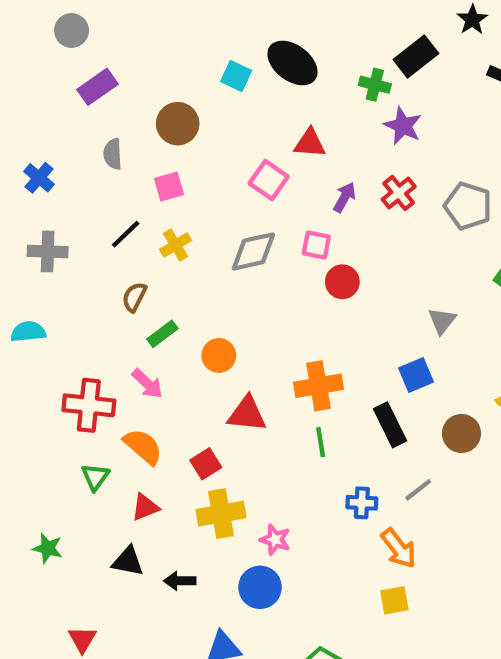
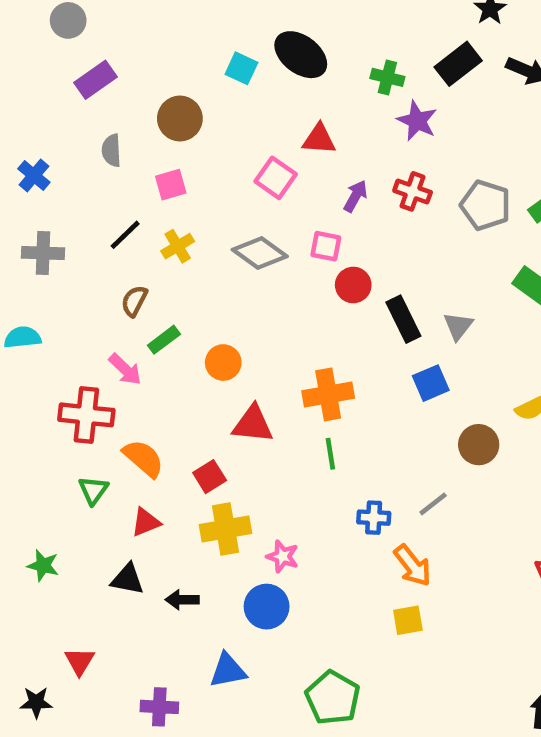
black rectangle: (416, 56) -> (458, 64), moved
red cross: (399, 193) -> (413, 191), turned -32
gray diamond: (253, 251) -> (260, 253), turned 48
pink arrow: (147, 384) -> (125, 369), moved
black rectangle: (390, 425) -> (403, 319), moved

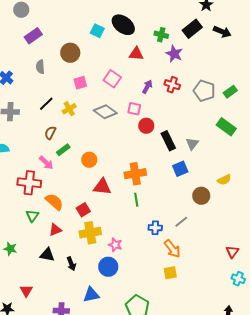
red triangle: (319, 139) -> (136, 54), moved
pink square: (171, 185) -> (80, 83), moved
black arrow: (182, 600) -> (71, 264), turned -112

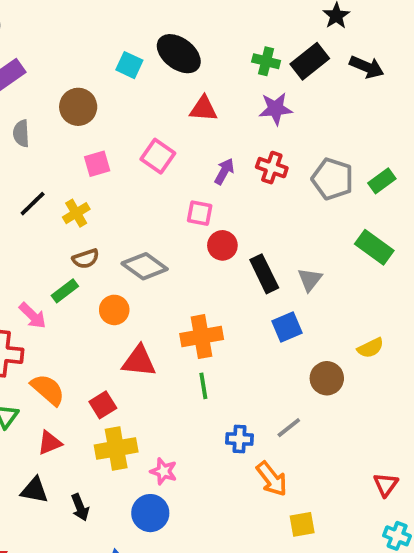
green cross: (161, 35) -> (266, 61), moved
purple star: (174, 54) -> (276, 109), turned -30
gray diamond: (105, 112) -> (145, 266), moved
brown semicircle: (50, 133) -> (86, 259), moved, turned -136
yellow square: (170, 273) -> (302, 524), moved

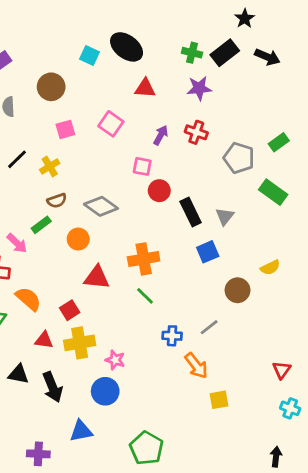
gray pentagon: (333, 179) -> (239, 158), moved
green line: (203, 386) -> (145, 296), turned -36
red triangle: (50, 443) -> (44, 340), moved, turned 30
black arrow: (80, 507) -> (53, 387), size x1.5

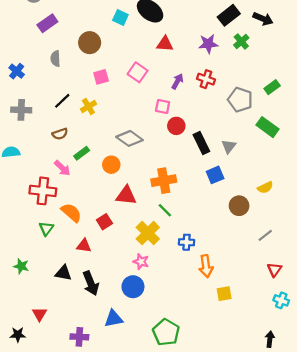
green cross: (192, 53) -> (241, 41), moved, turned 35
brown semicircle: (57, 201) -> (60, 134), moved
gray line: (209, 327) -> (265, 235), moved
yellow cross: (80, 343) -> (148, 233), moved, turned -35
orange arrow: (196, 366) -> (206, 266), turned 30

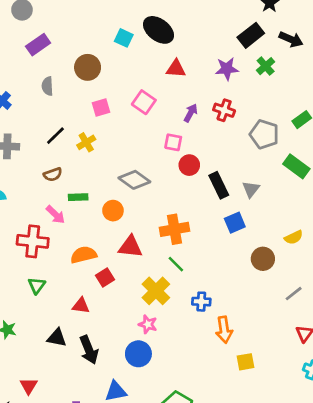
green rectangle: (82, 153) -> (78, 197), turned 35
orange semicircle: (71, 213) -> (84, 255), moved, turned -55

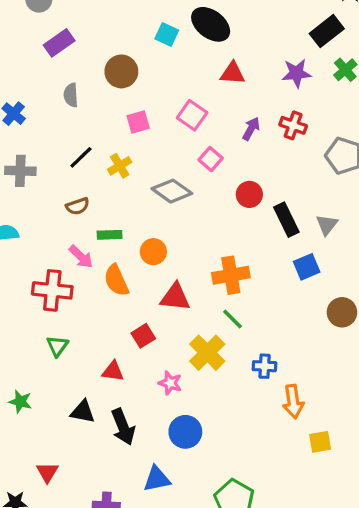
pink square: (173, 142) -> (211, 159), moved, turned 30
gray diamond: (134, 180) -> (172, 191), moved
orange semicircle: (84, 255) -> (116, 280), moved, turned -100
pink star: (148, 324) -> (170, 383), moved

